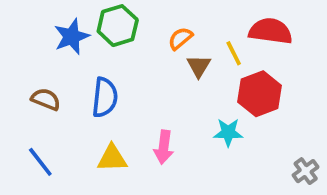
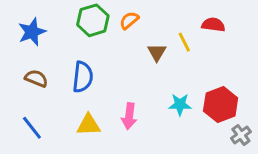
red semicircle: (271, 31) -> (213, 25), size x0.7
blue star: (72, 37) -> (32, 32), moved
orange semicircle: (180, 38) -> (129, 20), moved
red hexagon: (260, 94) -> (221, 105), moved

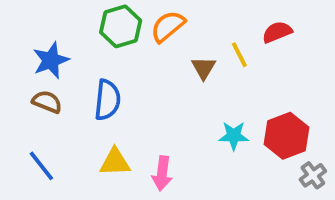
orange semicircle: (129, 20) -> (168, 26), size x1.4
red semicircle: (213, 25) -> (277, 32), turned -30
blue star: (32, 32) -> (51, 60), moved
pink arrow: (129, 116) -> (162, 173), moved

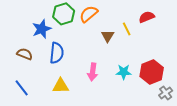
blue star: (51, 60) -> (42, 29), moved
pink arrow: (162, 173) -> (93, 72), moved

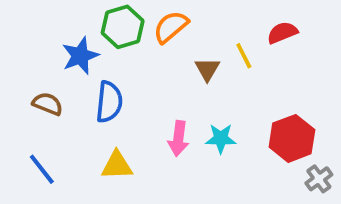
cyan star: (124, 72) -> (221, 138), moved

